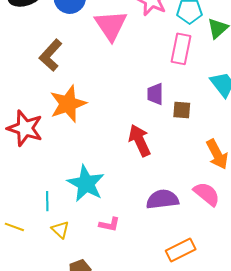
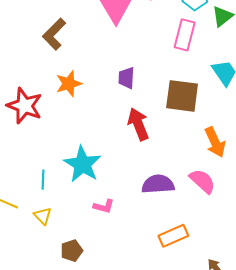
purple trapezoid: (155, 94) -> (126, 78), moved
orange star: (68, 104) -> (69, 84), size x0.7
brown square: (182, 110) -> (182, 96), size x1.8
yellow triangle: (60, 230) -> (43, 216), moved

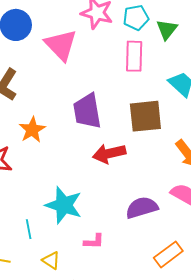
purple trapezoid: (126, 78) -> (87, 111), size x1.6
red arrow: (138, 124) -> (109, 153), turned -68
yellow triangle: (43, 216) -> (51, 260), moved

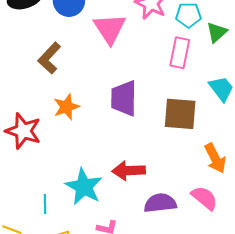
red arrow: (109, 153) -> (129, 171), moved

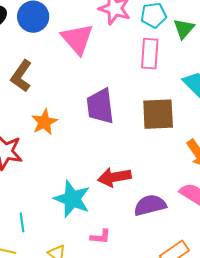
cyan line: (45, 204) -> (22, 222), moved

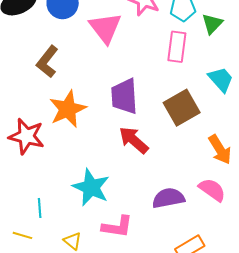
brown square: (158, 114) -> (182, 108), turned -30
orange star: (44, 122) -> (68, 109), size x1.4
red arrow: (114, 177) -> (134, 140), moved, turned 48
pink L-shape: (101, 237) -> (117, 227), size x1.5

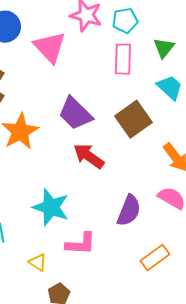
green triangle: (212, 24) -> (164, 48), moved
purple trapezoid: (124, 96) -> (75, 113), turned -36
purple semicircle: (168, 198) -> (129, 210), turned 128

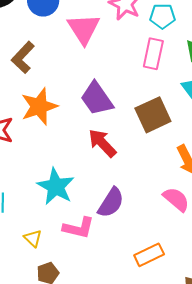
purple semicircle: (129, 210) -> (111, 203), moved

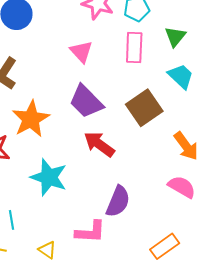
pink triangle: (84, 29) -> (81, 52), moved, size x0.7
cyan star: (56, 186) -> (49, 177), moved

